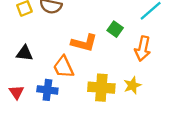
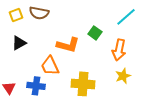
black triangle: (24, 53) -> (19, 43), moved, turned -35
yellow star: (132, 85) -> (123, 76), moved

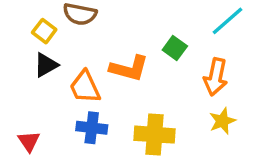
yellow square: (16, 15) -> (44, 31), moved, turned -32
orange trapezoid: (50, 66) -> (85, 87), moved
blue cross: (36, 86) -> (92, 128), moved

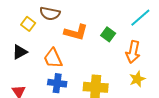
black triangle: (46, 65) -> (20, 52), moved
orange L-shape: (129, 68) -> (76, 32), moved

